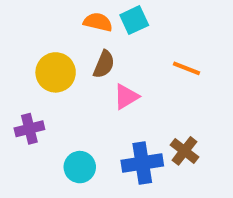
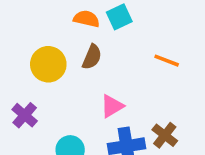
pink triangle: (126, 97) -> (112, 106), moved
purple cross: (29, 129) -> (25, 115), turned -35

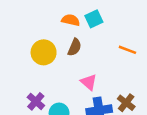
pink triangle: (112, 106) -> (89, 82), turned -48
purple cross: (25, 115) -> (36, 101), moved

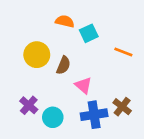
cyan square: (94, 19) -> (89, 33), moved
brown semicircle: (75, 47) -> (63, 65), moved

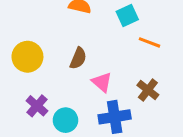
cyan square: (89, 33) -> (127, 16), moved
yellow circle: (37, 55) -> (27, 57), moved
brown cross: (122, 107) -> (148, 90), moved

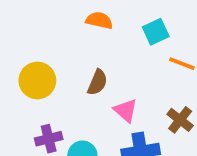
purple cross: (37, 106) -> (49, 139), turned 35

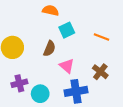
cyan square: (156, 32) -> (67, 30), moved

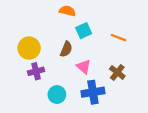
purple cross: (19, 83) -> (36, 71), moved

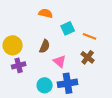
cyan square: (84, 31) -> (68, 28), moved
brown cross: (117, 72) -> (88, 57), moved
cyan circle: (57, 94) -> (45, 85), moved

